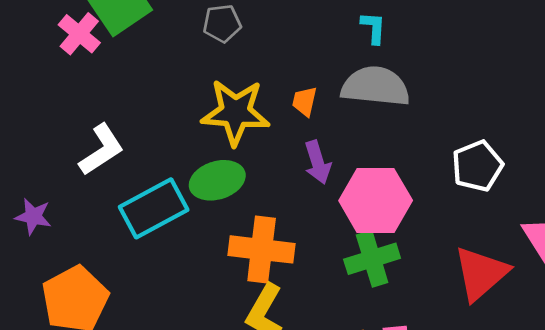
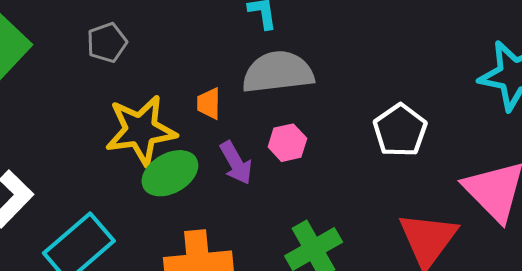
green ellipse: (217, 180) -> (170, 173), moved
pink hexagon: (376, 201) -> (287, 143), moved, size x0.5

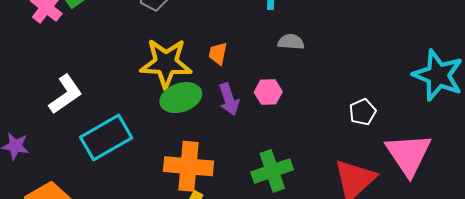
gray semicircle: (278, 72) -> (291, 42), moved, size x0.5
white pentagon: (400, 130) -> (363, 112), moved, size x0.7

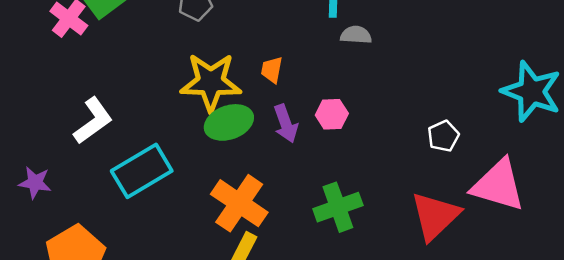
gray semicircle: (291, 42) -> (356, 35), moved
pink triangle: (408, 154) -> (498, 185), turned -39
orange cross: (188, 166) -> (239, 203), turned 30

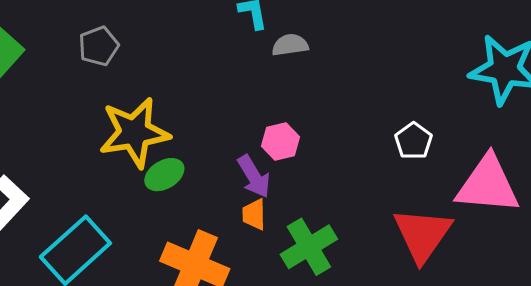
orange trapezoid: (272, 70) -> (254, 214), moved
green ellipse: (229, 122) -> (164, 175), size x0.7
purple arrow: (286, 124) -> (254, 176), moved

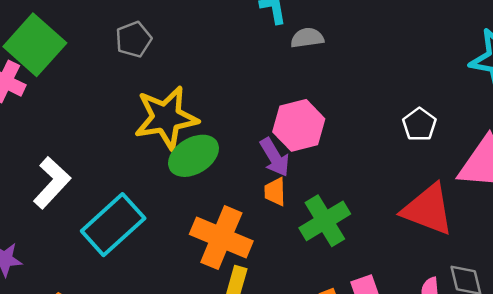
pink hexagon: (281, 142) -> (299, 125), size x1.5
green ellipse: (164, 175) -> (194, 156), size x1.4
red triangle: (422, 235) -> (428, 209), turned -44

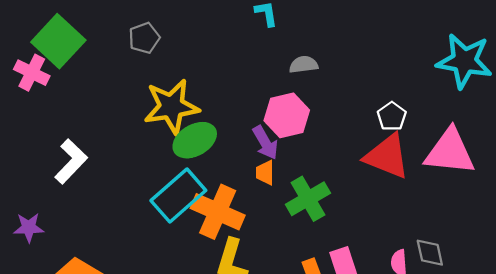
gray semicircle: (307, 38) -> (304, 65), moved
red triangle: (428, 209) -> (387, 156), moved
cyan rectangle: (113, 225) -> (178, 196), moved

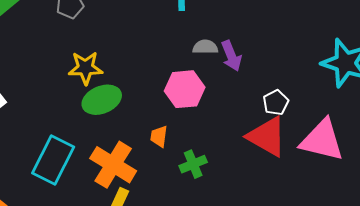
yellow star: (171, 107) -> (85, 68), size x0.7
purple arrow: (265, 143) -> (231, 56), moved
cyan rectangle: (178, 196) -> (53, 160), moved, turned -30
green cross: (308, 199) -> (193, 164), size x0.7

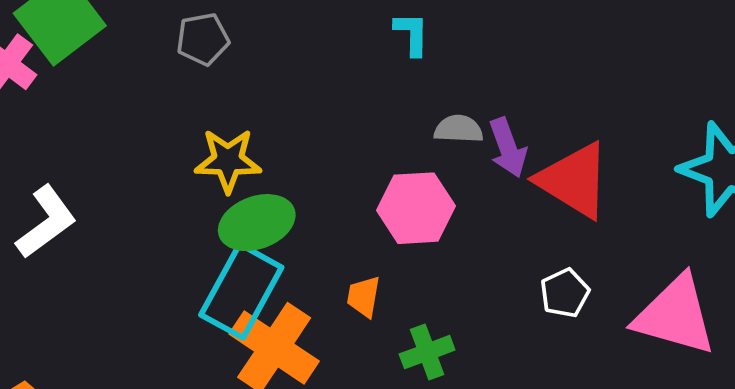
white pentagon: (276, 103) -> (565, 293), moved
red triangle: (267, 137) -> (574, 180), moved
cyan rectangle: (53, 160) -> (241, 291), moved

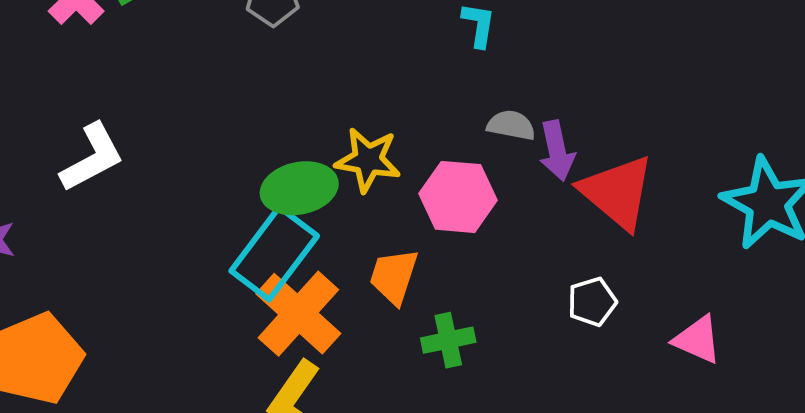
yellow star: (228, 160) -> (368, 160), moved
orange trapezoid: (364, 297) -> (394, 276), size x1.4
pink triangle: (675, 315) -> (697, 340), size x0.6

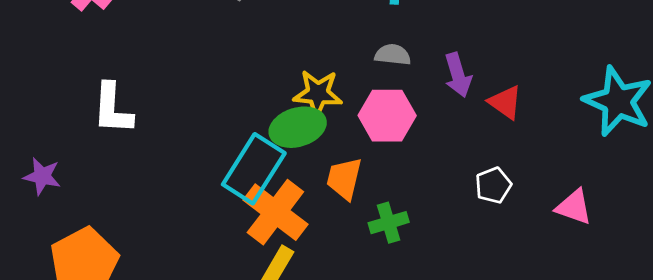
gray semicircle: (511, 125) -> (393, 55), moved
white L-shape: (92, 158) -> (113, 109), turned 126
green ellipse: (299, 188) -> (298, 127), moved
red triangle: (617, 192) -> (505, 102), size x0.6

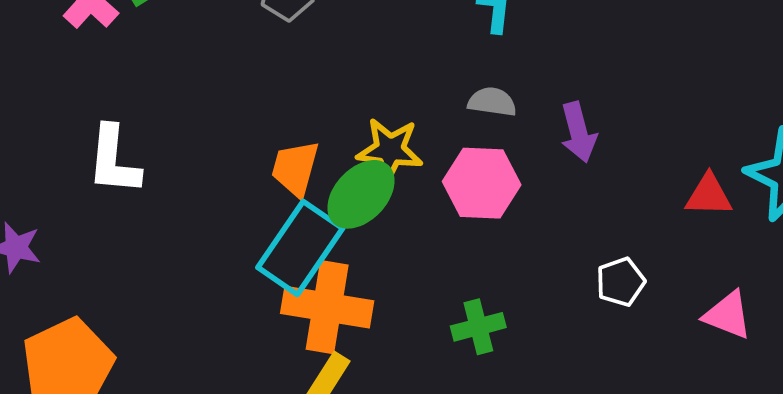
red triangle: (505, 102) -> (709, 195), moved, turned -36
green ellipse: (298, 127) -> (361, 194), turned -32
orange trapezoid: (344, 179) -> (295, 168), moved
orange cross: (275, 212) -> (327, 307), turned -30

